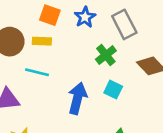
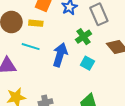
blue arrow: (77, 98) -> (60, 55), moved

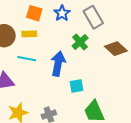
cyan square: (87, 63) -> (76, 86), moved, turned -32

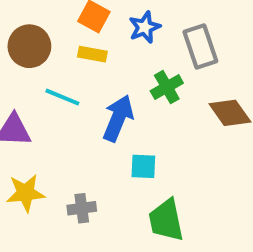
yellow rectangle: (29, 34) -> (92, 54), moved

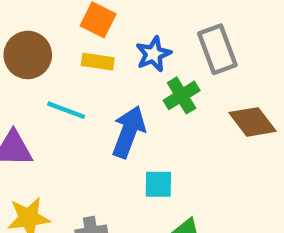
blue star: (145, 27) -> (153, 54), moved

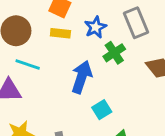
cyan line: (66, 110) -> (28, 64), moved
cyan square: (158, 184) -> (102, 110), turned -30

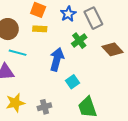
blue star: (95, 27) -> (68, 14), moved

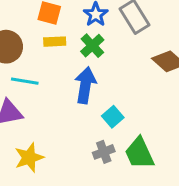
green cross: (79, 41) -> (92, 46), moved
gray cross: (44, 107) -> (104, 152), moved

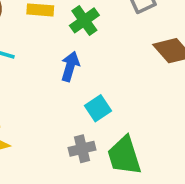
blue arrow: (85, 85) -> (70, 66), size x0.7

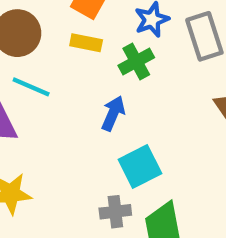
cyan square: (98, 108) -> (140, 166), size x1.4

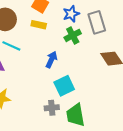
green cross: (136, 61) -> (73, 35), moved

